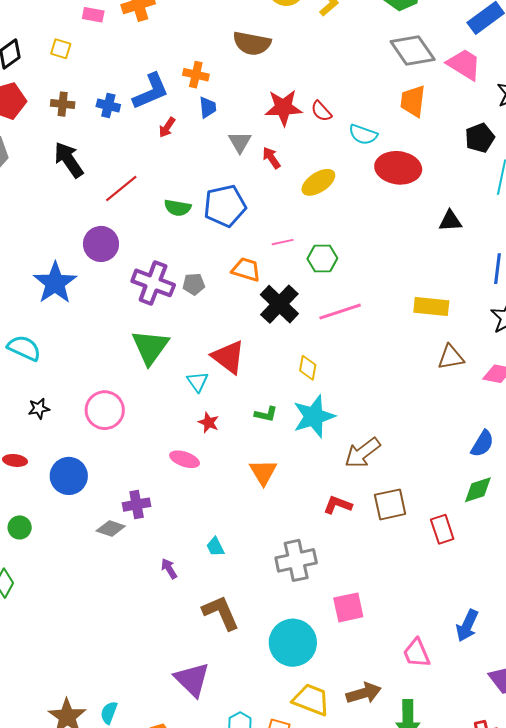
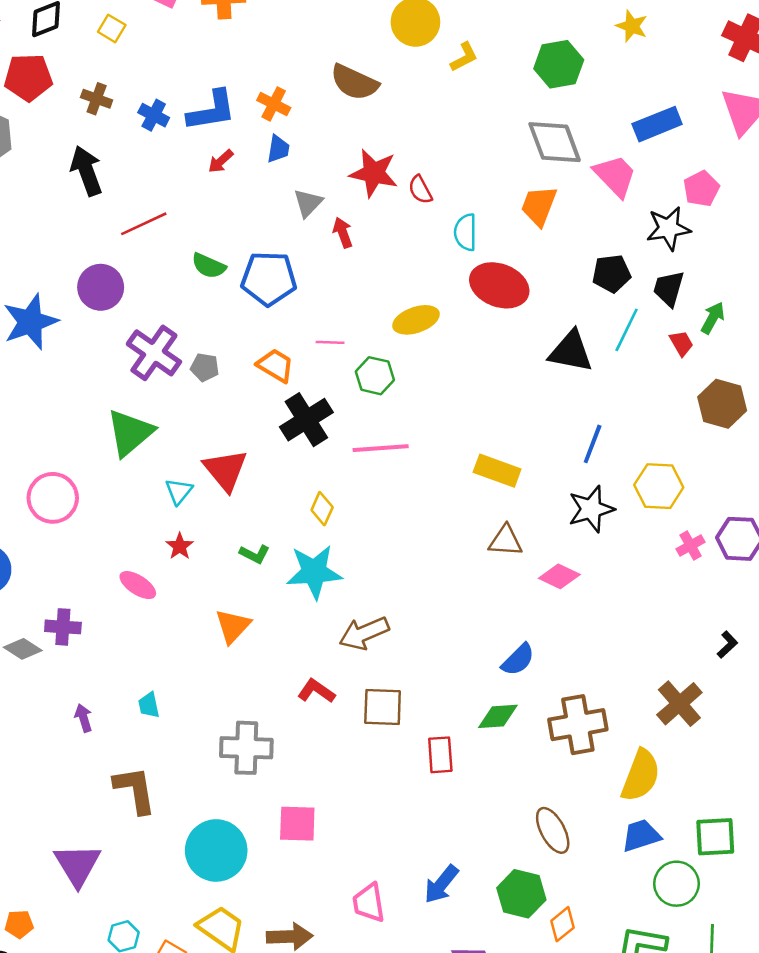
cyan semicircle: (363, 134) -> (466, 232), turned 56
yellow ellipse: (318, 182) -> (416, 320), moved
black triangle: (450, 221) -> (571, 352), moved, size x1.5

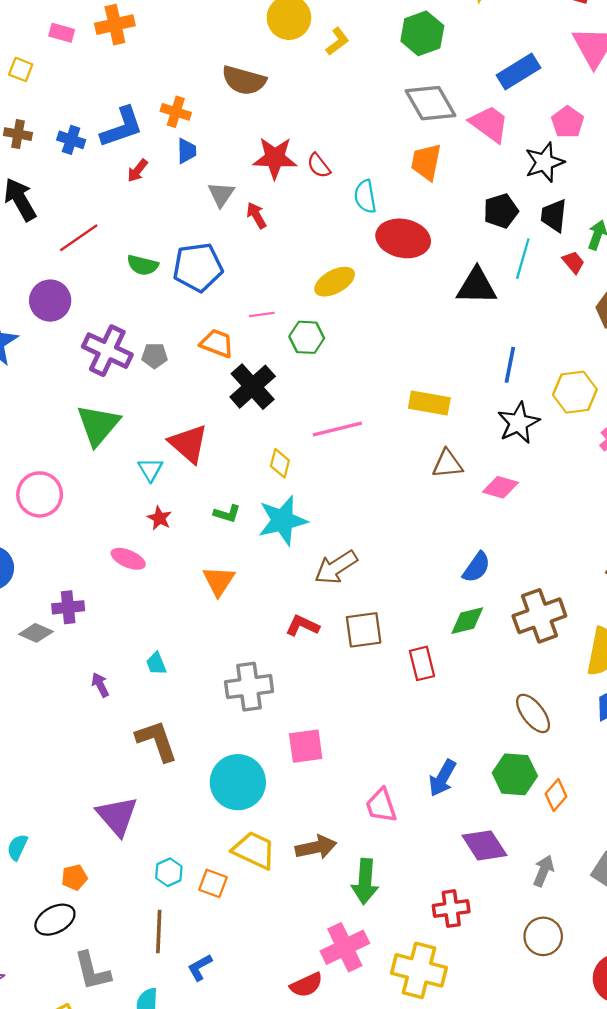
pink line: (381, 448) -> (337, 429), moved

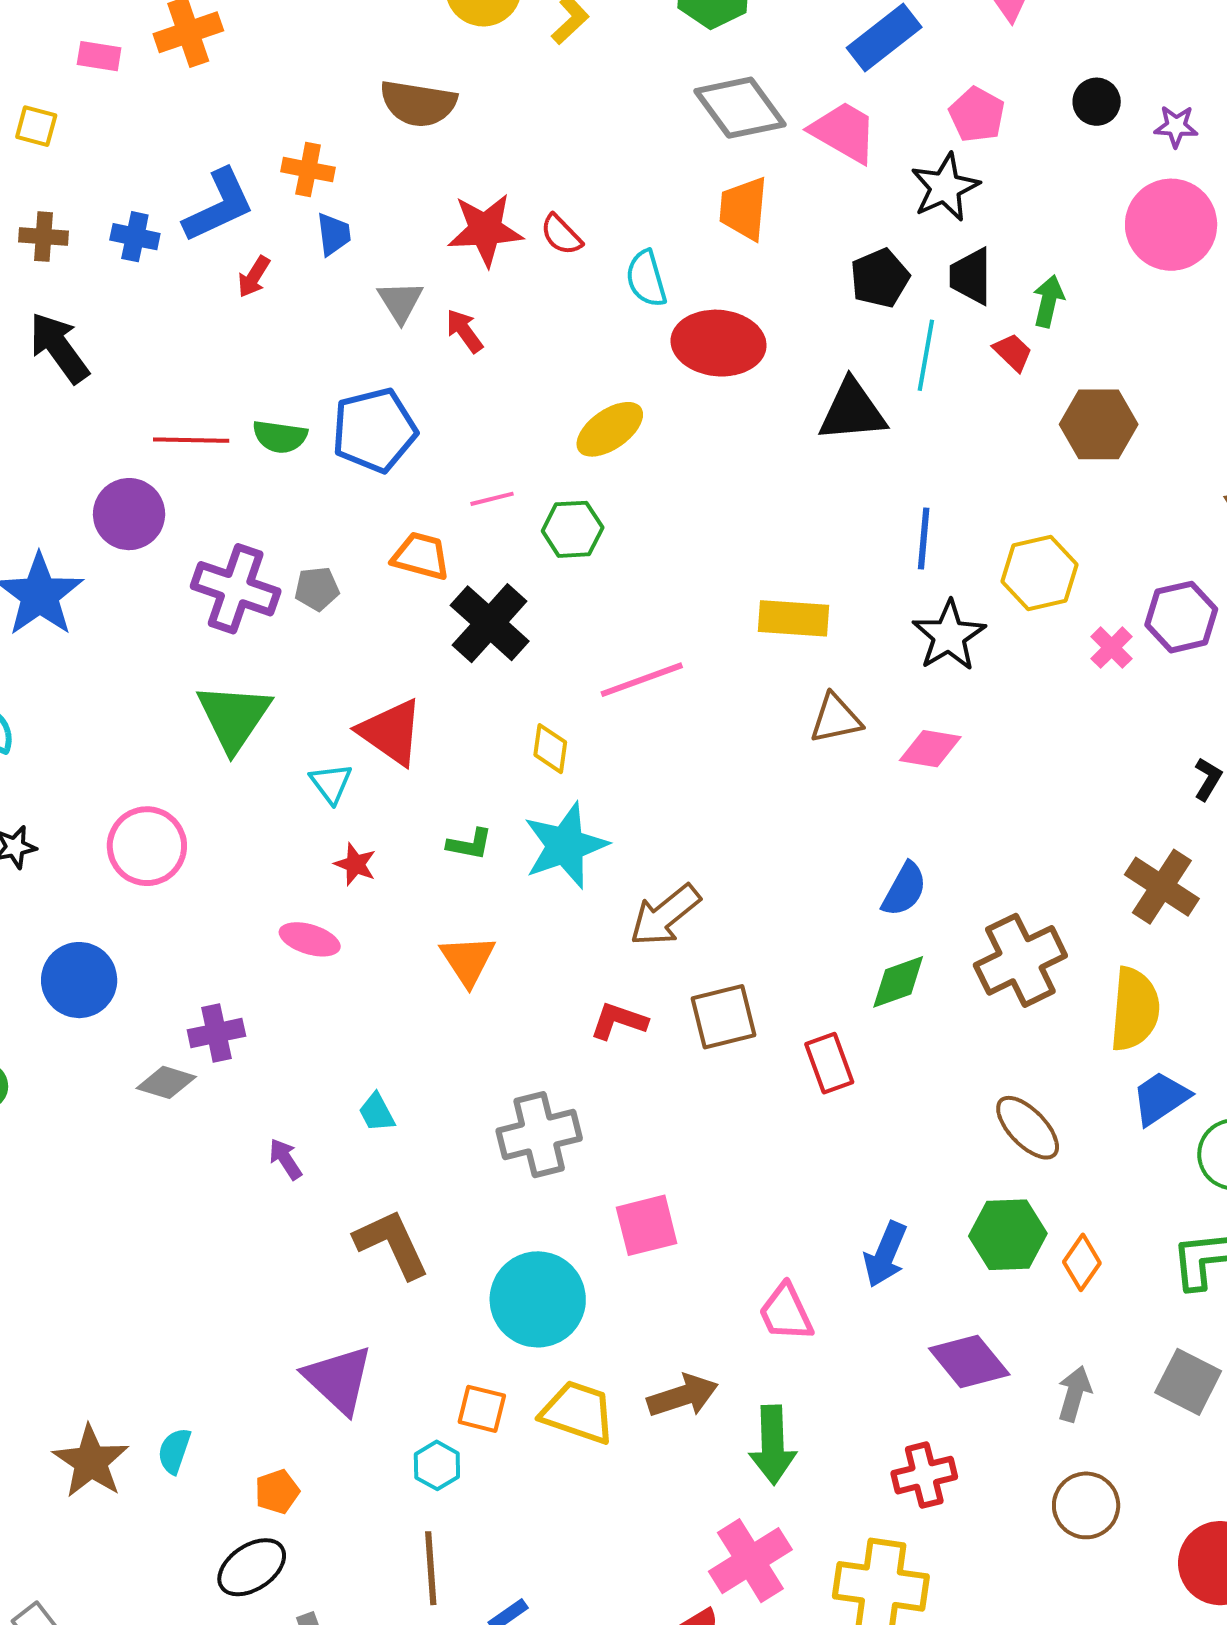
red line: (79, 238) -> (191, 440), moved, turned 42
orange square: (213, 883) -> (482, 1409), moved

